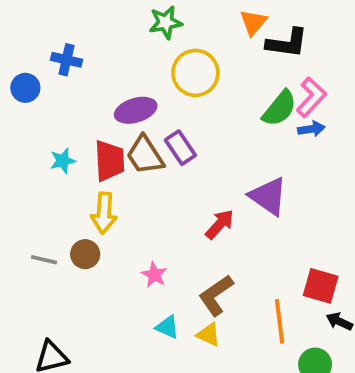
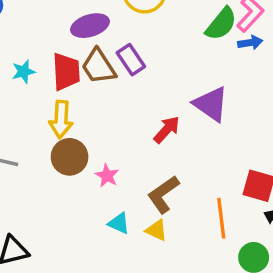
brown circle: (85, 254) -> (70, 157), moved, size x1.4

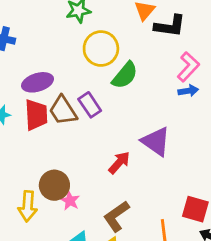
green semicircle: (221, 24) -> (125, 75), moved
purple ellipse: (90, 26) -> (38, 82), moved
yellow arrow: (61, 119) -> (28, 206), moved
brown circle: (70, 157) -> (54, 185), moved

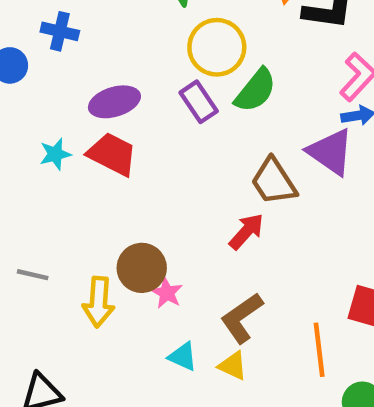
purple rectangle: (90, 105) -> (199, 102), moved
brown trapezoid: (63, 110) -> (274, 181), moved
red trapezoid: (36, 115) -> (112, 154), turned -60
purple triangle: (156, 141) -> (331, 152), moved

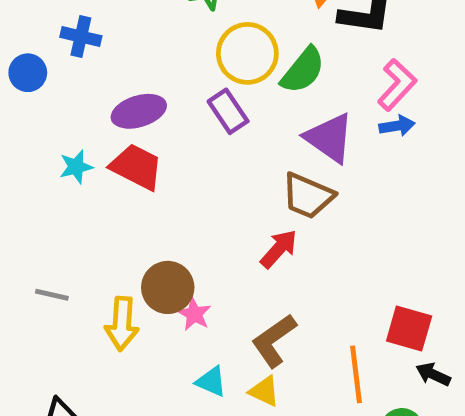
green semicircle: (255, 90) -> (303, 70), moved
purple triangle: (331, 152) -> (329, 138), moved
brown trapezoid: (274, 181) -> (308, 196), turned -34

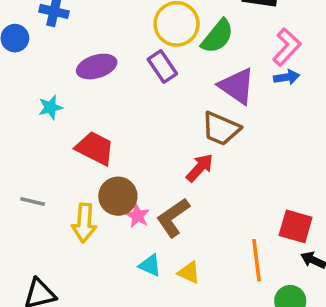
red trapezoid: (136, 167) -> (95, 148), moved
brown L-shape: (274, 341) -> (173, 218), moved

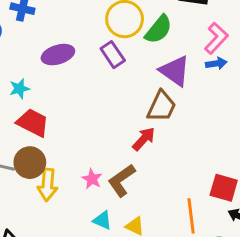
brown trapezoid: (221, 129) -> (162, 106), turned -88
red trapezoid: (95, 148) -> (33, 123), moved
brown circle: (118, 196) -> (30, 163), moved

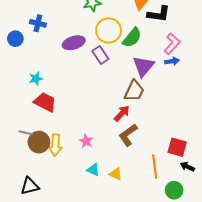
purple ellipse: (58, 55) -> (74, 43), moved
purple triangle: (175, 71) -> (143, 66), turned 35
brown circle: (30, 163) -> (39, 142), moved
brown L-shape: (122, 180) -> (128, 135), moved

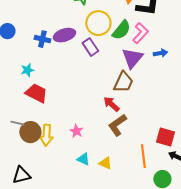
blue cross: (38, 23) -> (42, 39), moved
pink L-shape: (172, 44) -> (140, 33), moved
red arrow: (122, 113) -> (111, 104), turned -90

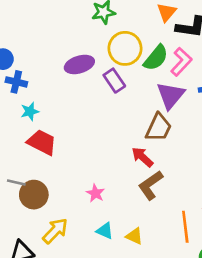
blue cross: (42, 39) -> (16, 82), moved
yellow arrow: (46, 135) -> (55, 231), moved, turned -140

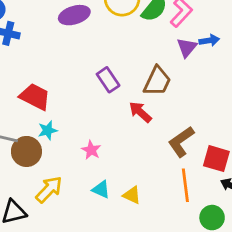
purple rectangle: (114, 81) -> (108, 80), moved
purple triangle: (171, 95) -> (187, 47), moved, size x0.7
cyan star: (30, 111) -> (48, 130), moved
brown L-shape: (150, 185) -> (181, 142), moved

